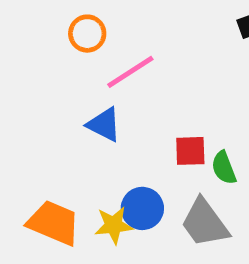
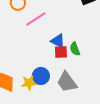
blue triangle: (104, 125) -> (58, 41), moved
green semicircle: (224, 168) -> (75, 49), moved

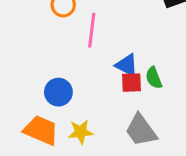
pink line: (36, 19) -> (92, 30), turned -50
blue circle: (41, 76) -> (58, 92), moved

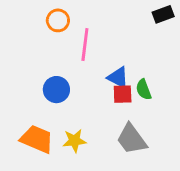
blue circle: (58, 92) -> (56, 90), moved

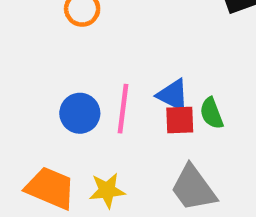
pink line: (85, 44) -> (123, 109), moved

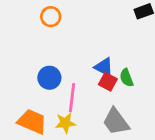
pink line: (123, 109) -> (72, 98), moved
red square: (180, 120) -> (108, 82), turned 30

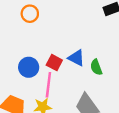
red square: (108, 82) -> (54, 63), moved

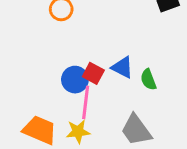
blue circle: (29, 67) -> (75, 80), moved

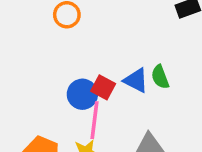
green semicircle: (148, 80) -> (160, 77), moved

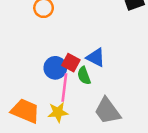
green semicircle: (160, 77) -> (84, 76), moved

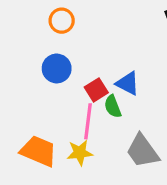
red square: (71, 63) -> (96, 90), turned 30
blue circle: (55, 68) -> (57, 68), moved

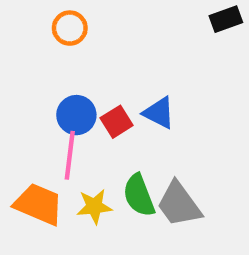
blue circle: (57, 68) -> (76, 115), moved
green semicircle: (113, 106) -> (139, 195), moved, size x1.4
pink line: (88, 121) -> (70, 155), moved

